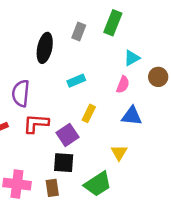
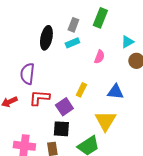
cyan triangle: (132, 58) -> (127, 42), moved
cyan rectangle: (76, 81) -> (72, 43), moved
pink semicircle: (123, 84) -> (99, 57), moved
yellow triangle: (119, 153) -> (105, 121), size x1.6

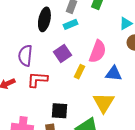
pink semicircle: (99, 57) -> (98, 52), moved, size x1.6
purple square: (64, 107) -> (62, 54), moved

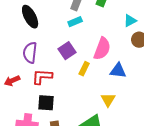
black ellipse: (44, 19) -> (30, 17), moved, turned -40
yellow triangle: (104, 103) -> (108, 100), size x0.7
black square: (59, 111) -> (46, 103), moved

